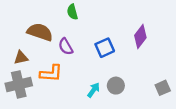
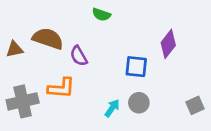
green semicircle: (72, 12) -> (101, 15), moved, turned -56
blue square: (105, 48) -> (136, 67), moved, turned 30
brown triangle: (21, 58) -> (15, 49), moved

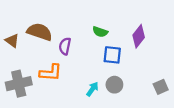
green semicircle: (101, 15) -> (100, 32), moved
brown triangle: (15, 49) -> (12, 41), turned 48
purple semicircle: (79, 56) -> (65, 46), turned 42

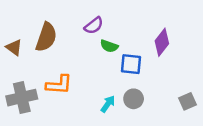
brown semicircle: (40, 32) -> (46, 37), turned 90
green semicircle: (100, 32) -> (109, 46), moved
purple semicircle: (65, 46) -> (94, 26), moved, turned -140

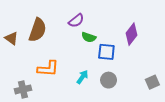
gray cross: (22, 98) -> (23, 89), moved, size x0.7
cyan arrow: (108, 104) -> (82, 77), moved

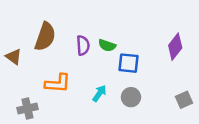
purple semicircle: (76, 21) -> (83, 45), moved, turned -56
purple diamond: (131, 34) -> (175, 47), moved
brown triangle: (11, 38) -> (14, 57), moved

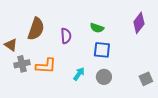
green semicircle: (107, 45) -> (97, 28), moved
purple diamond: (175, 47) -> (139, 23), moved
gray cross: (28, 109) -> (22, 64), moved

